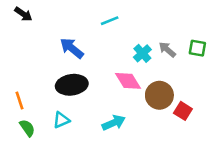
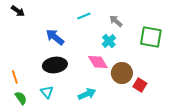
green square: (197, 48) -> (151, 37), size x1.6
gray arrow: (167, 49) -> (116, 21), moved
cyan triangle: (61, 120) -> (47, 92), turned -48

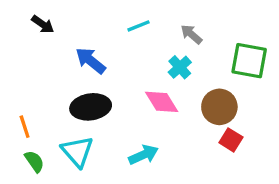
black arrow: (18, 11) -> (43, 24), moved
brown circle: (122, 73) -> (219, 107), moved
cyan triangle: (47, 92) -> (77, 151), size x1.5

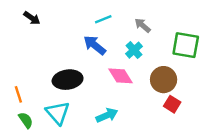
blue arrow: (91, 61) -> (95, 45), moved

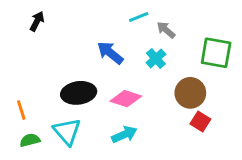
black arrow: (32, 18) -> (37, 21), turned -98
cyan line: (103, 19) -> (139, 17), moved
pink diamond: (120, 76) -> (126, 99), moved, turned -40
green semicircle: (26, 120) -> (30, 140), turned -70

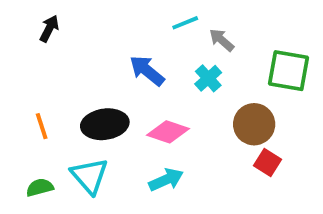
orange line: (21, 110) -> (42, 126), moved

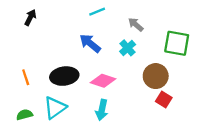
cyan line: (185, 23) -> (97, 12), moved
cyan triangle: (89, 176) -> (55, 108), turned 35
cyan arrow: (166, 180) -> (102, 110), turned 126

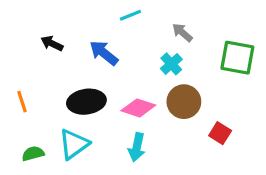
black arrow: (30, 17) -> (52, 43), moved, turned -91
blue arrow: (90, 43) -> (104, 53), moved
brown circle: (156, 76) -> (184, 102), moved
orange line: (26, 77) -> (22, 102), moved

